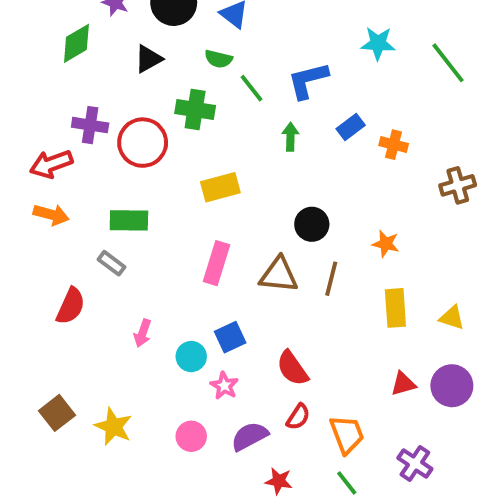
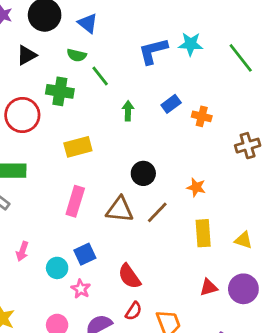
blue L-shape: (308, 80) -> (153, 51), moved
brown line: (331, 279) -> (157, 212), turned 30

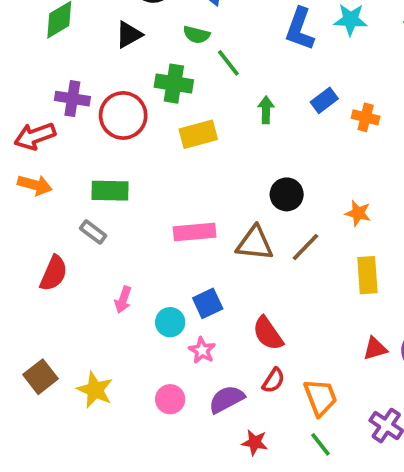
blue L-shape: (153, 51) -> (300, 29), turned -56
yellow rectangle: (78, 147) -> (198, 134), moved
pink rectangle: (75, 201) -> (195, 232), turned 68

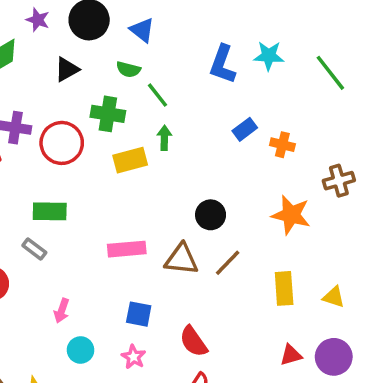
green arrow: (266, 110) -> (164, 138), moved
orange star: (358, 213) -> (291, 215), moved, size x1.6
blue square: (208, 303) -> (139, 314), turned 36
cyan circle: (170, 322) -> (81, 350), moved

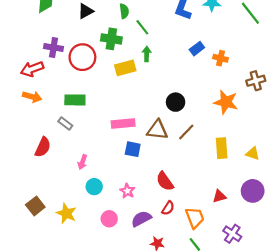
green semicircle: (128, 69) -> (124, 11), turned -112
blue square: (139, 314) -> (133, 149), moved
red triangle: (291, 355) -> (219, 196), moved

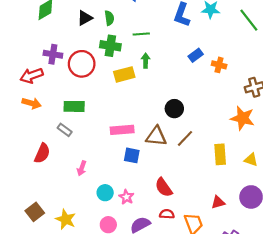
green semicircle: (124, 11) -> (109, 18), moved
green line: (142, 27) -> (141, 34), turned -56
orange star: (226, 102) -> (242, 118), moved
cyan circle: (94, 187) -> (105, 193), moved
red semicircle: (168, 208) -> (167, 214), turned -120

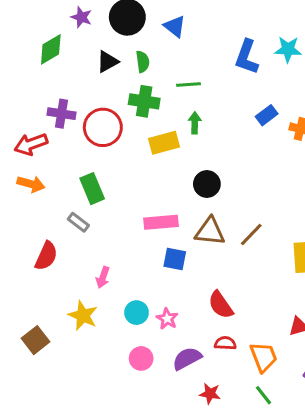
green rectangle: (74, 106) -> (92, 189), turned 66
black circle: (174, 109) -> (207, 184), moved
yellow star: (66, 219) -> (83, 316), moved

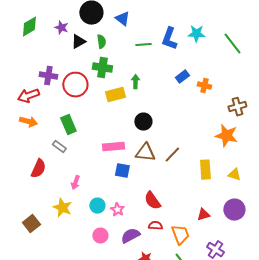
purple star: (81, 17) -> (61, 28), moved
green diamond: (51, 49) -> (29, 27), moved
green line: (189, 85) -> (143, 45), moved

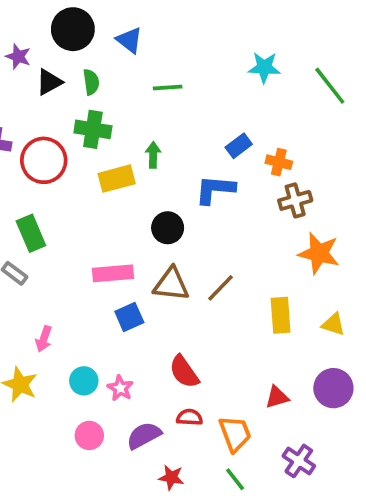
blue L-shape: (169, 39) -> (215, 190), moved, turned 75
brown cross: (237, 107) -> (295, 200), moved
blue square: (122, 171) -> (129, 317), turned -35

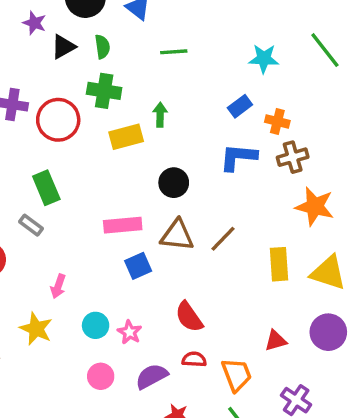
cyan star: (264, 67) -> (264, 59), moved
blue L-shape: (215, 190) -> (238, 157), moved
yellow triangle: (333, 324) -> (328, 273), size x1.6

